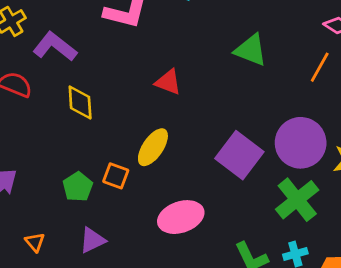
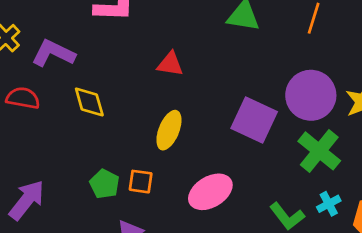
orange square: (116, 176) -> (141, 182), moved

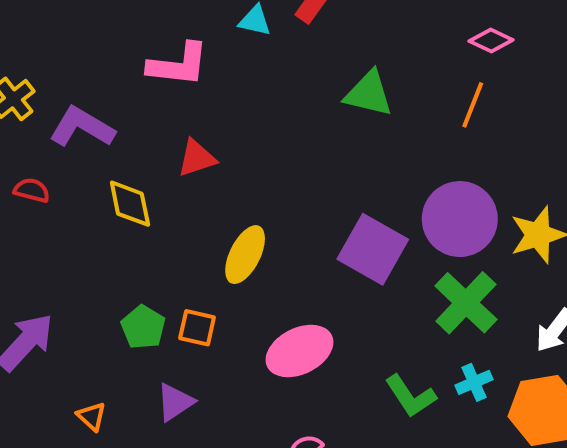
red triangle: (170, 64) -> (197, 158), moved, turned -32
red semicircle: (23, 98) -> (32, 190), size x0.7

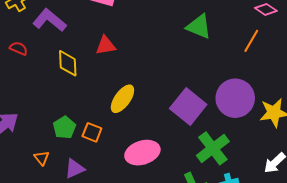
green cross: (466, 303) -> (213, 148), moved
orange triangle: (92, 416) -> (42, 158), moved

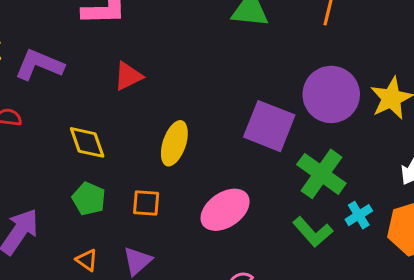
yellow diamond: (68, 63) -> (87, 142), moved
green pentagon: (64, 128) -> (89, 199), moved

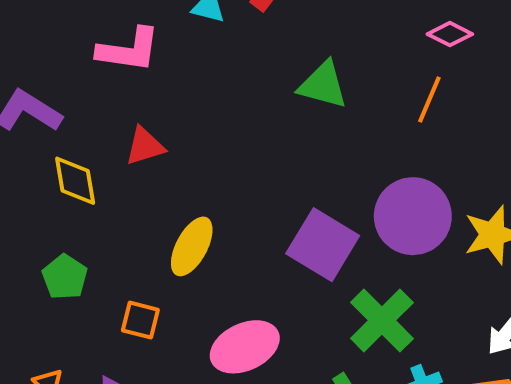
yellow diamond: (87, 142) -> (75, 181), moved
green pentagon: (89, 199) -> (65, 277), moved

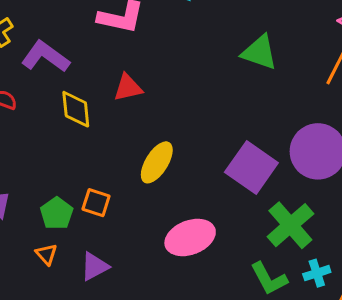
green pentagon: (65, 277) -> (57, 213), moved
orange square: (140, 320) -> (96, 203), moved

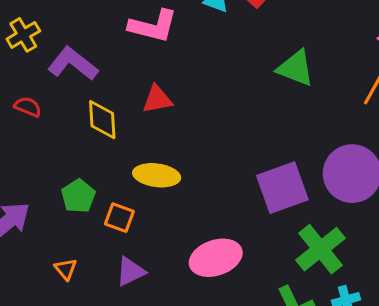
yellow ellipse: (157, 162) -> (157, 175), moved, turned 63
purple square: (251, 168) -> (282, 188), turned 33
green pentagon: (57, 213) -> (78, 196), moved
purple triangle: (95, 266) -> (130, 272), moved

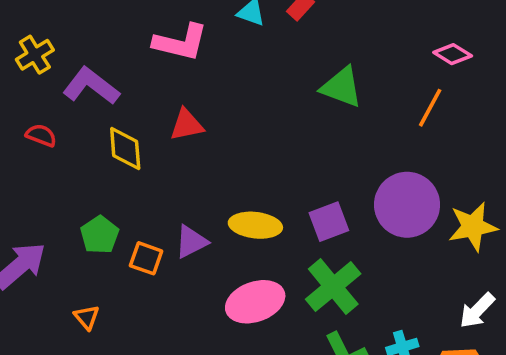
yellow ellipse: (157, 175) -> (255, 225), moved
purple square: (282, 188) -> (329, 222), size x0.7
green cross: (321, 249) -> (333, 286), moved
purple triangle: (130, 272) -> (191, 242), moved

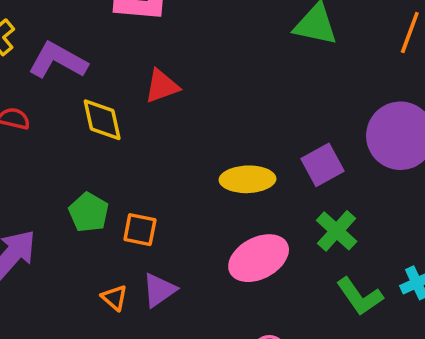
purple triangle: (191, 242) -> (159, 290), moved
green cross: (333, 286) -> (337, 231), size x0.7
orange triangle: (87, 317) -> (114, 298), moved

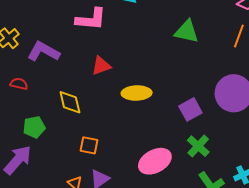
yellow diamond: (102, 120) -> (70, 102), moved
yellow ellipse: (247, 179) -> (137, 93), moved
green pentagon: (89, 212) -> (34, 127), moved, turned 30

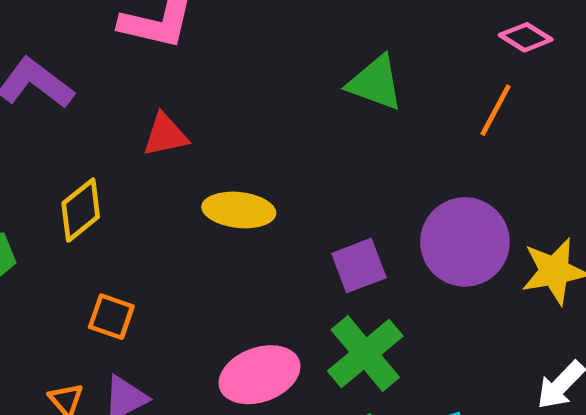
yellow diamond: (70, 102) -> (81, 210), turned 56
green cross: (198, 146) -> (365, 353), size x1.4

